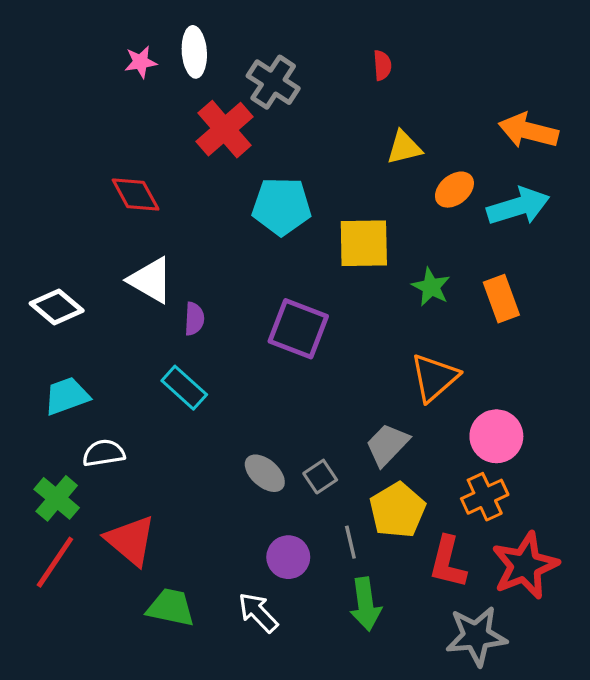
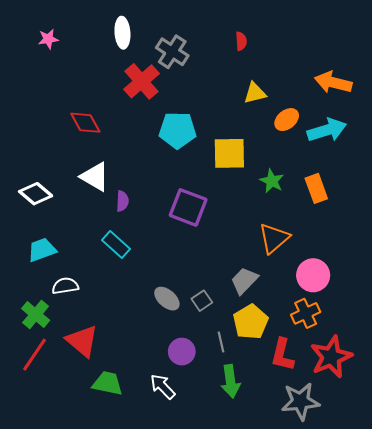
pink star: (141, 62) -> (48, 39), moved

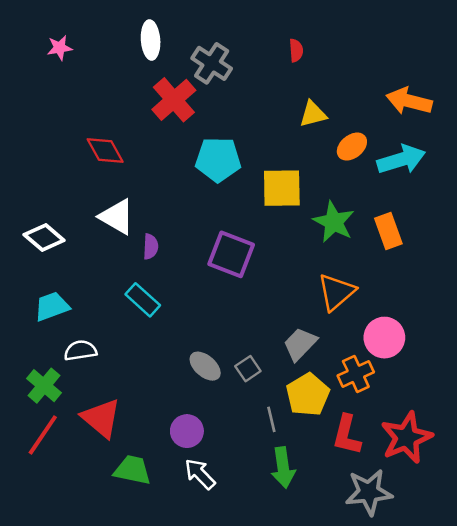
green star: (272, 181) -> (334, 222), size x1.4
orange cross: (306, 313) -> (356, 374), moved
purple circle: (182, 352) -> (187, 431), moved

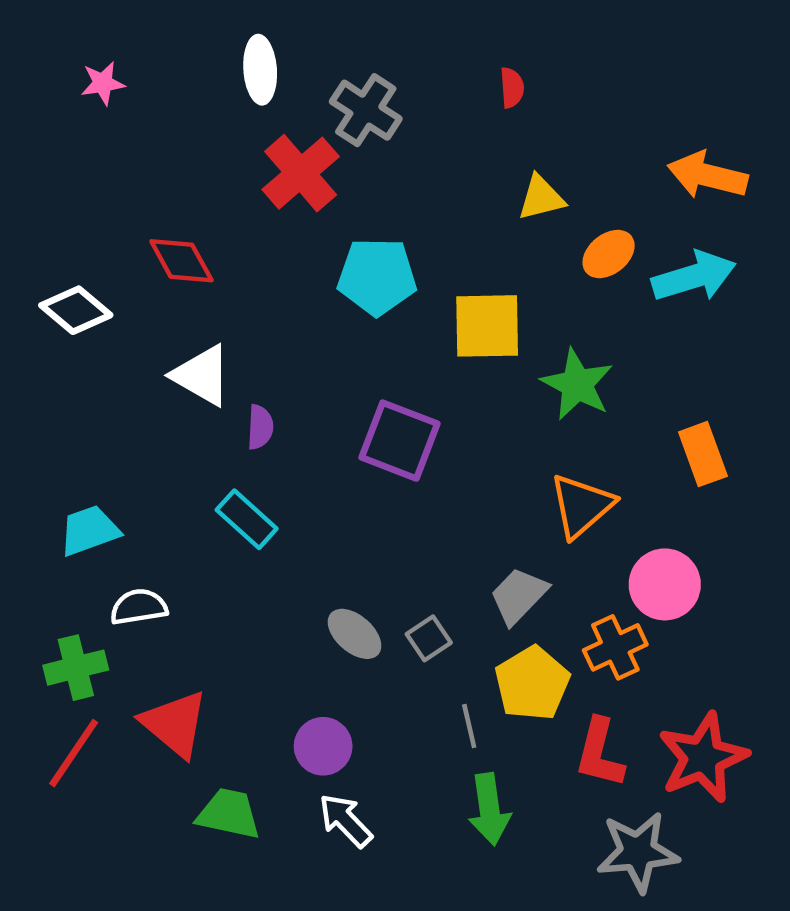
orange rectangle: (388, 231) -> (703, 454), moved
white diamond: (44, 237) -> (76, 310), moved
green cross: (44, 386) -> (76, 668), turned 36

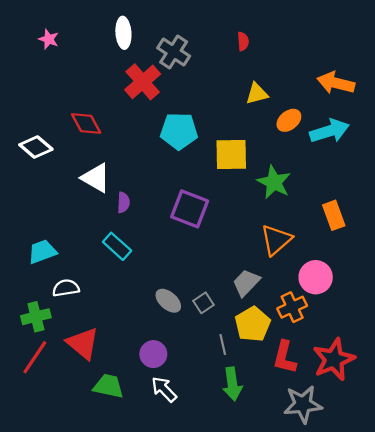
pink star: (103, 83) -> (49, 39), turned 30

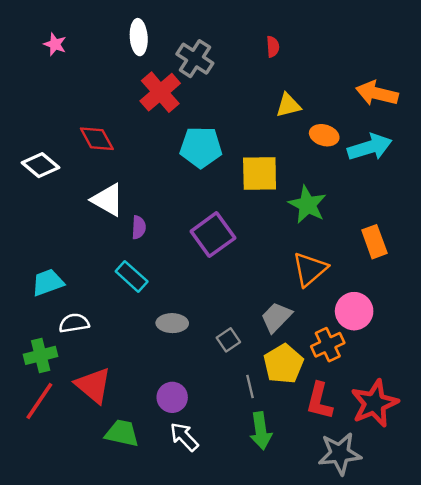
orange ellipse: (289, 120) -> (324, 135), turned 55
purple square: (190, 209) -> (213, 235), turned 33
gray ellipse: (168, 301) -> (172, 323), moved, turned -40

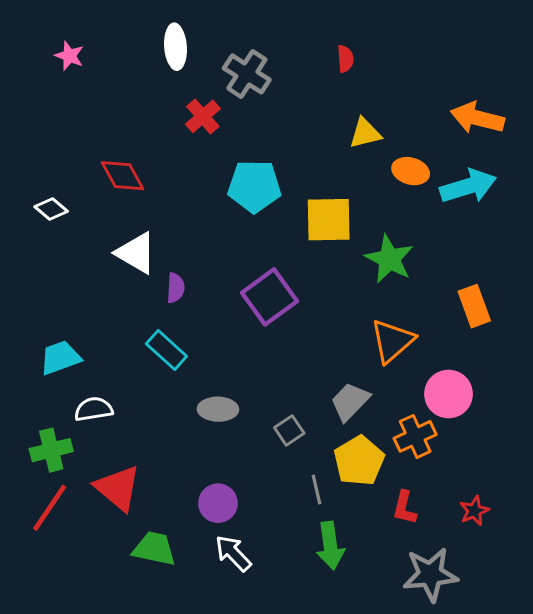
red cross: (160, 92) -> (203, 116), size x0.7
white diamond: (41, 165) -> (51, 209), size x0.7
red L-shape: (319, 401) -> (405, 508), size x0.7
red star: (374, 403) -> (474, 511), size x0.5

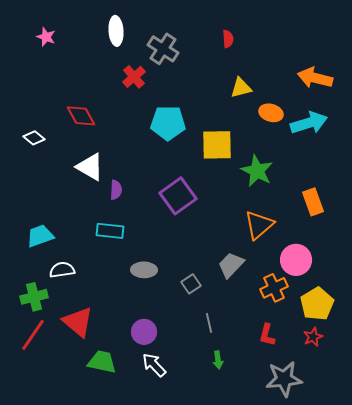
cyan rectangle: (166, 350) -> (110, 231), turned -36
yellow pentagon: (359, 461) -> (317, 304), moved
green arrow: (330, 546) -> (218, 360), size x0.6

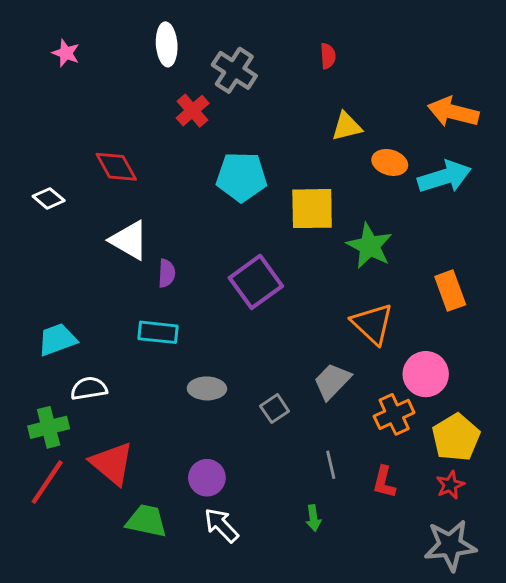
orange triangle: (259, 225) -> (372, 324), turned -36
gray line: (209, 323) -> (331, 465), moved
gray star: (284, 379) -> (450, 545), moved

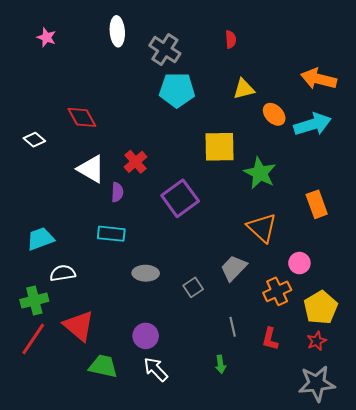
red cross: (193, 111) -> (136, 162), moved
orange ellipse: (390, 162) -> (274, 114), turned 30
cyan pentagon: (241, 177) -> (177, 90), moved
pink circle: (426, 374) -> (299, 263), size x0.7

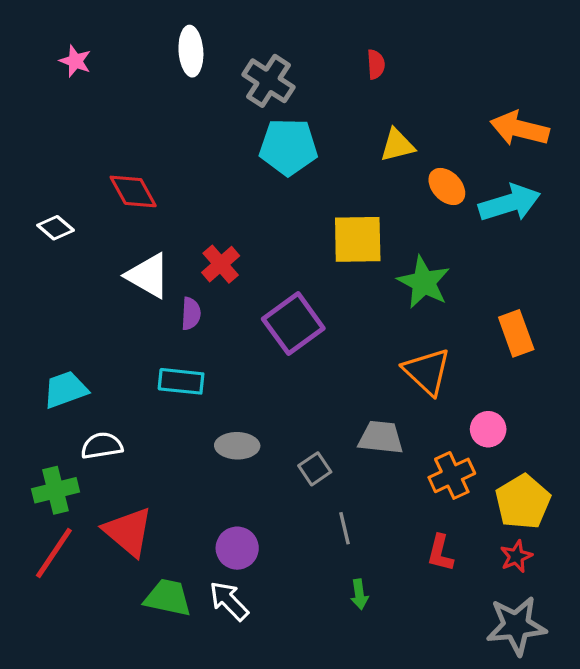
gray trapezoid: (234, 268) -> (381, 437), turned 52
gray line: (233, 327) -> (344, 528), moved
white arrow: (156, 369) -> (229, 601), moved

